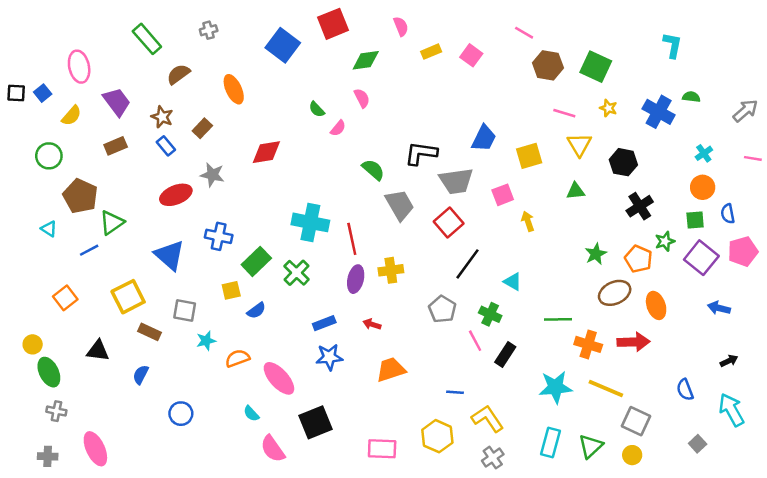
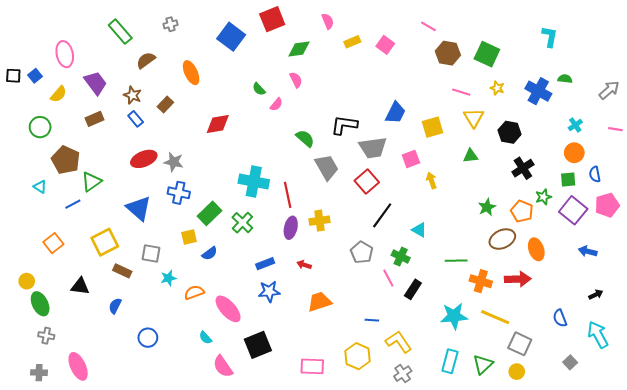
gray star: (212, 175) -> (174, 162), moved

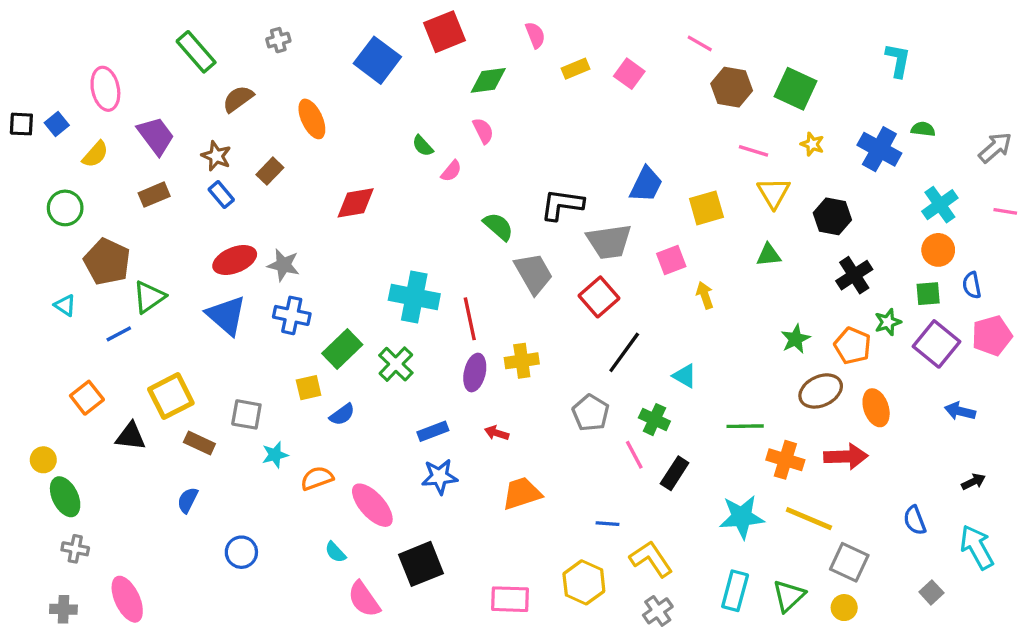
cyan cross: (575, 125) -> (940, 205), size x1.5
blue triangle: (139, 208) -> (226, 315), moved
black triangle: (80, 286) -> (131, 436), moved

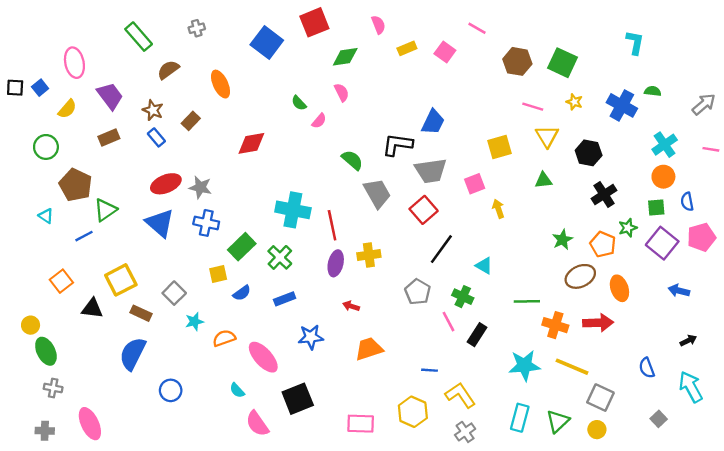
pink line: (700, 43) -> (477, 28), moved
blue trapezoid: (646, 184) -> (433, 122), moved
gray square: (246, 414) -> (174, 293), turned 35
blue rectangle: (433, 431) -> (285, 299), moved
blue semicircle: (188, 500) -> (133, 354), size x1.8

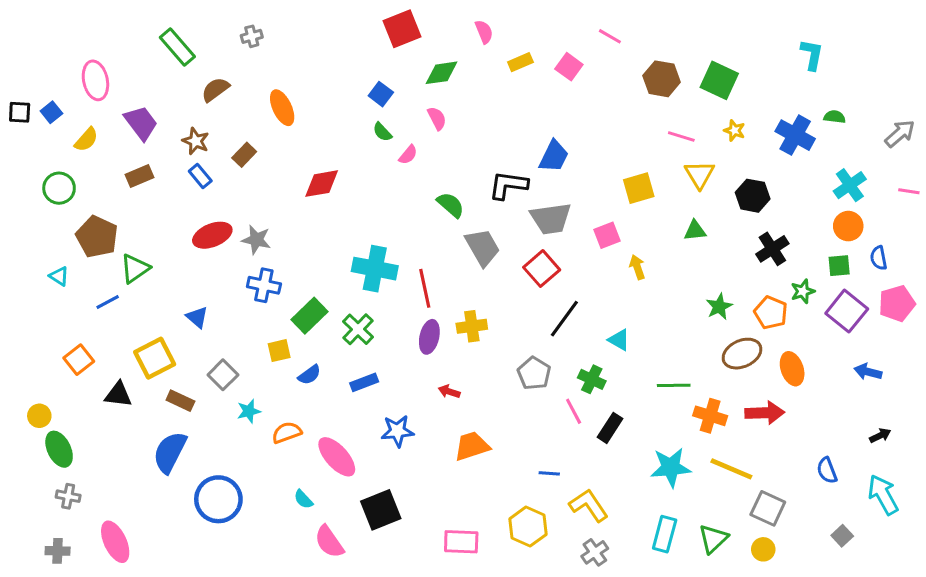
blue square: (267, 42) -> (381, 94), moved, size x0.6
blue triangle: (160, 223) -> (197, 317), moved, size x0.6
blue circle: (171, 390) -> (218, 499), size x1.6

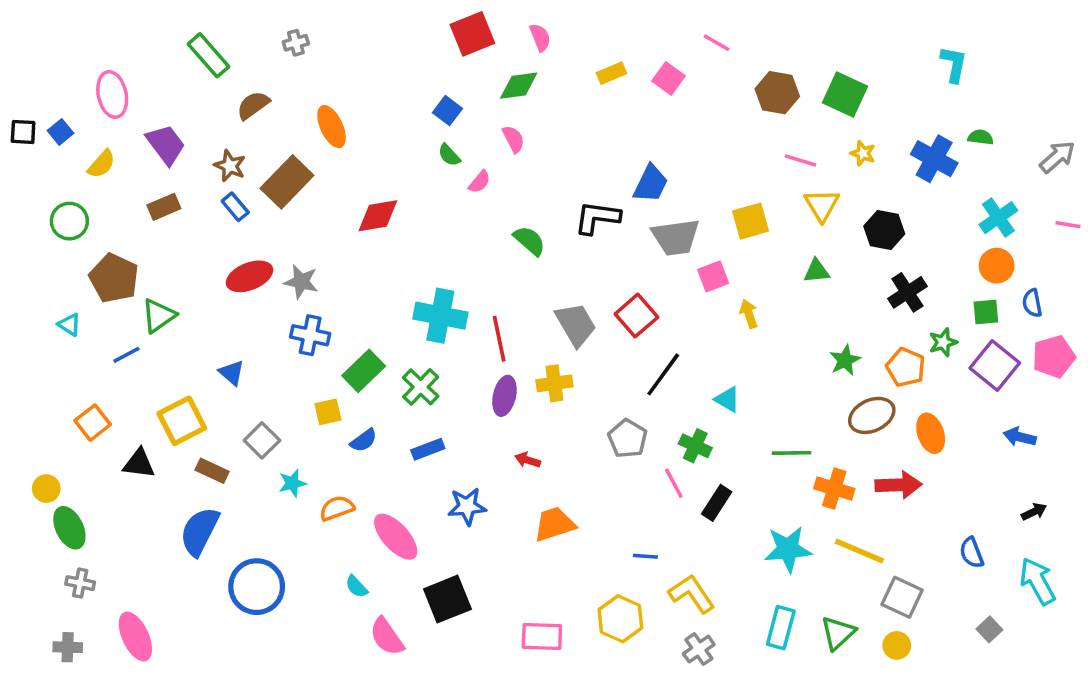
pink semicircle: (484, 32) -> (540, 37), moved
brown rectangle: (244, 155) -> (287, 182), size x1.8
gray trapezoid: (551, 218) -> (676, 237), moved
gray trapezoid: (482, 247) -> (576, 325), moved

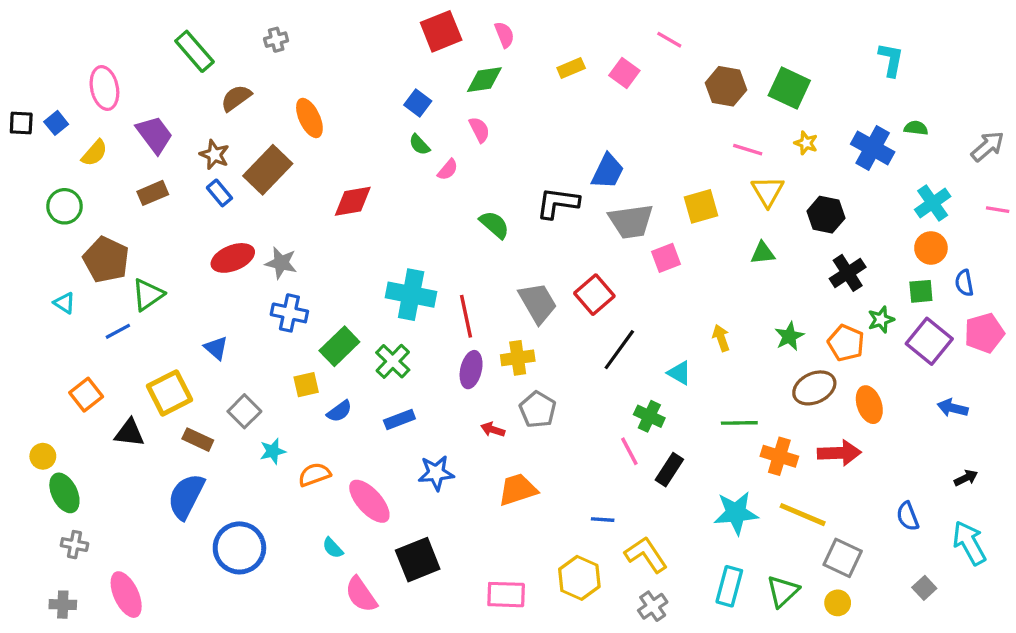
yellow arrow: (749, 314) -> (721, 338), moved
gray pentagon: (627, 439) -> (538, 410), moved

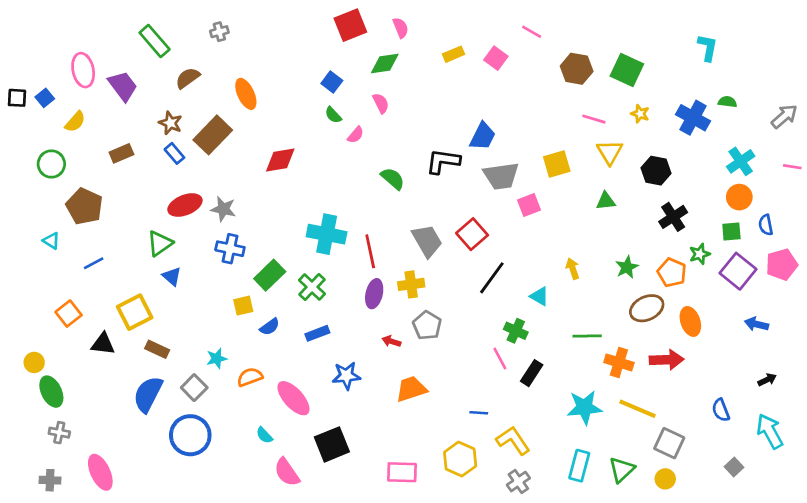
purple trapezoid: (154, 135) -> (123, 86), moved
green triangle: (148, 295) -> (160, 243), moved
gray square: (244, 411) -> (194, 388), moved

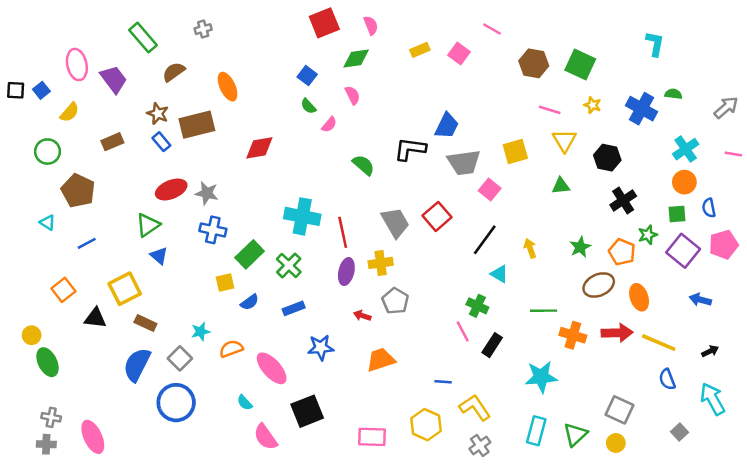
brown rectangle: (213, 135) -> (197, 125), turned 32
pink square: (529, 205) -> (490, 189), turned -30
black line: (492, 278) -> (485, 240), moved
yellow line: (637, 409) -> (659, 343), moved
gray cross: (59, 433) -> (51, 417), moved

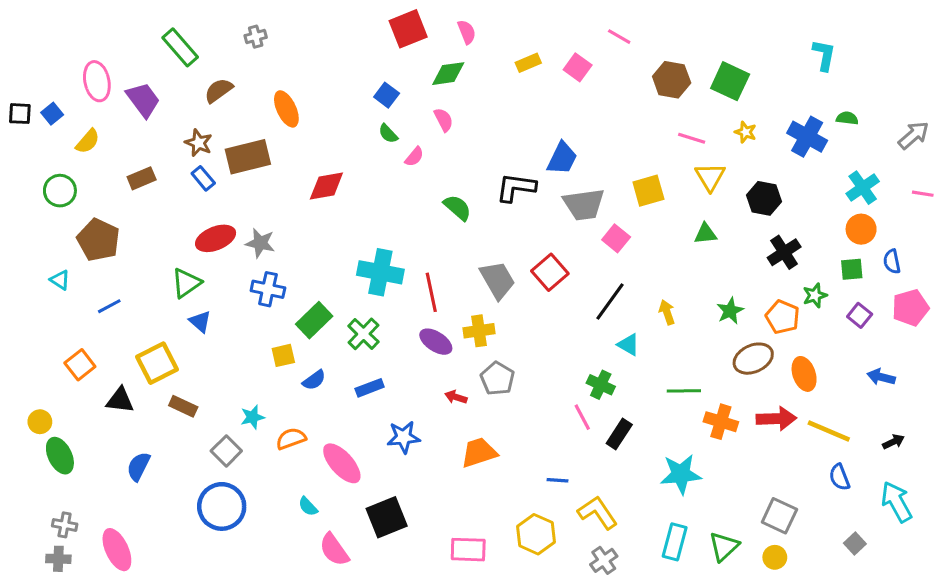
purple square: (683, 251) -> (860, 315), size x0.6
purple ellipse: (346, 272) -> (436, 342), turned -70
blue semicircle: (137, 365) -> (138, 466), moved, size x0.7

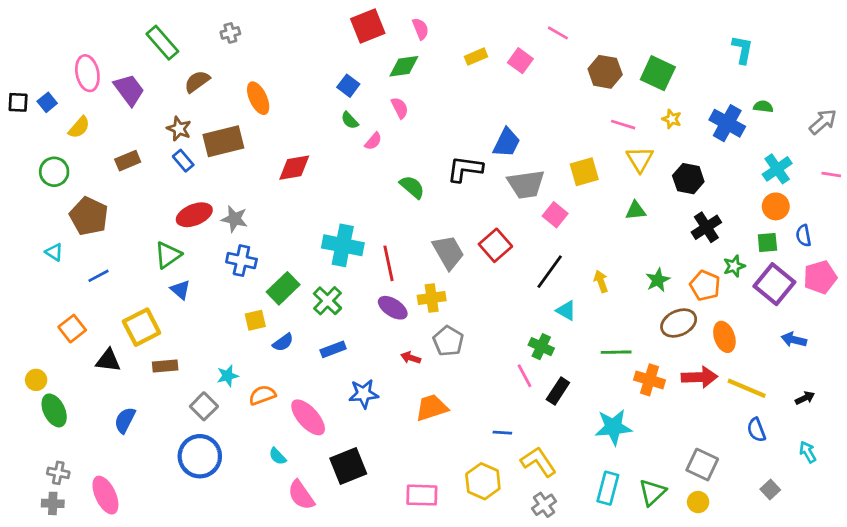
purple square: (860, 315) -> (774, 284), size x1.8
brown rectangle: (183, 406) -> (165, 366), turned -30
cyan arrow: (897, 502) -> (808, 452), size x0.6

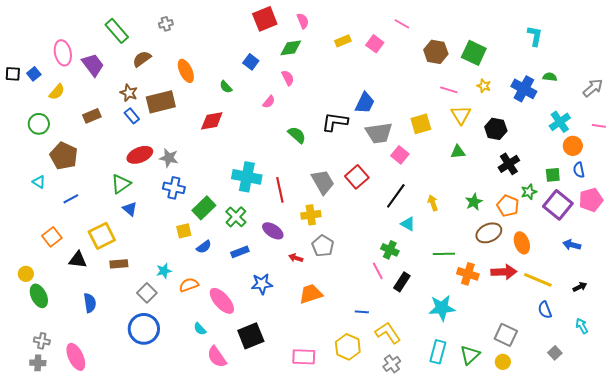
green semicircle: (350, 120) -> (226, 87), moved
orange circle: (776, 206) -> (573, 146), moved
purple ellipse: (393, 308) -> (273, 231), moved
blue semicircle: (125, 420) -> (90, 303), turned 144

